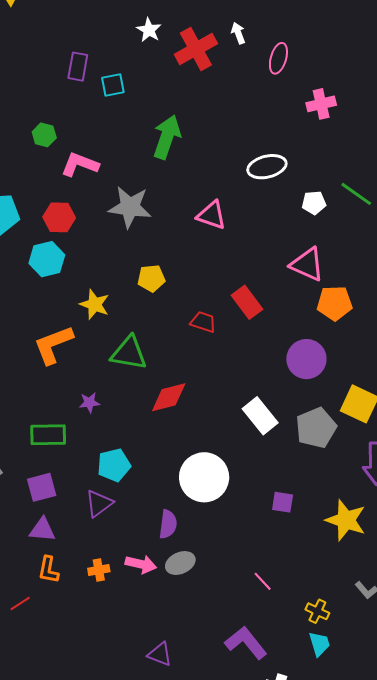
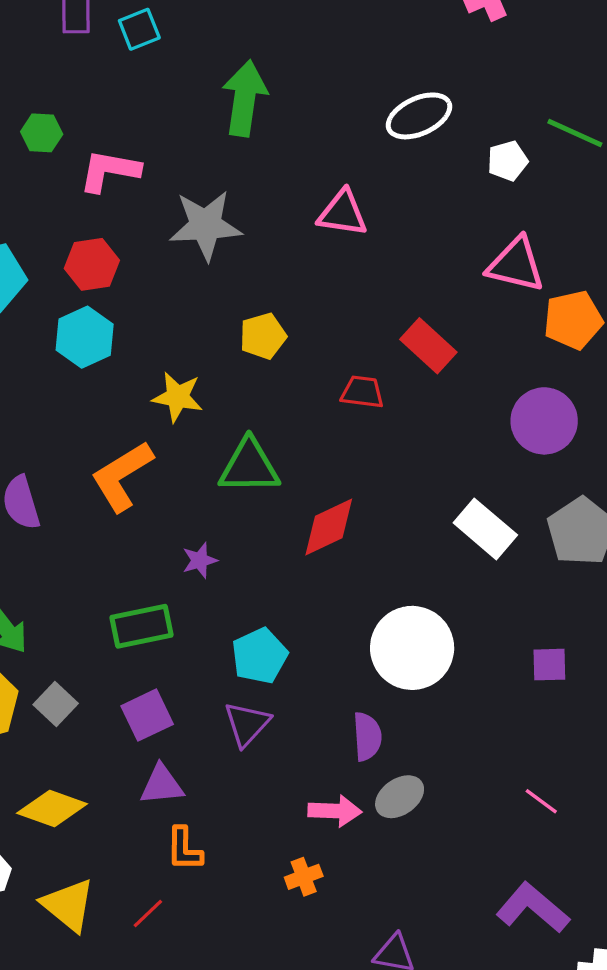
orange cross: (99, 570) -> (304, 877), moved

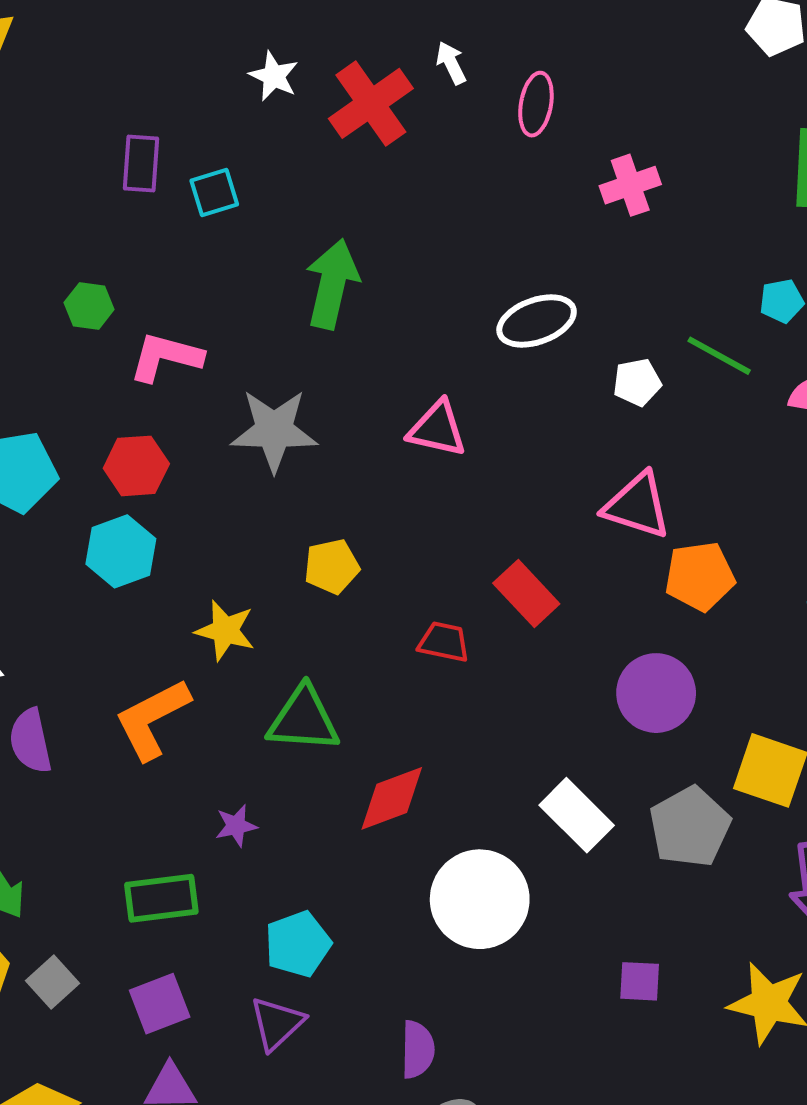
white circle: (412, 648) -> (480, 899), moved

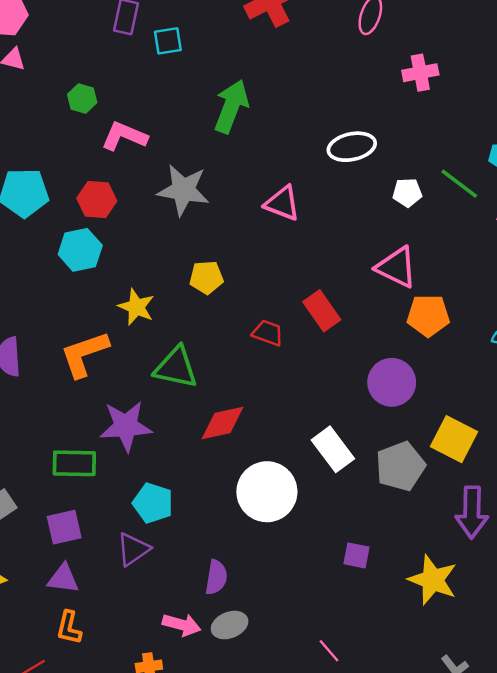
purple star: (236, 826) -> (126, 426), size x2.0
cyan pentagon: (298, 944) -> (153, 503), turned 30

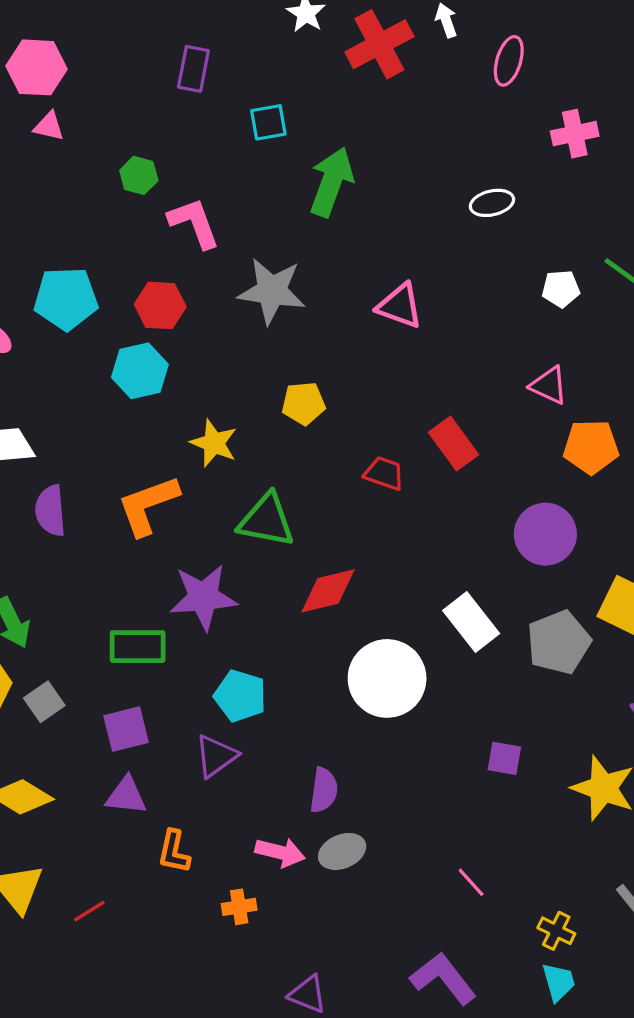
cyan square: (168, 41) -> (268, 122), moved
pink L-shape: (124, 136) -> (194, 223), turned 48
white ellipse: (352, 147) -> (492, 203), moved, size x0.7
pink triangle: (397, 267) -> (549, 385), size x0.7
orange L-shape: (69, 628) -> (174, 852), moved

